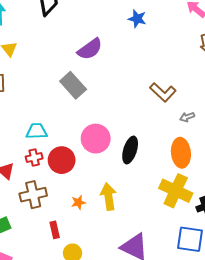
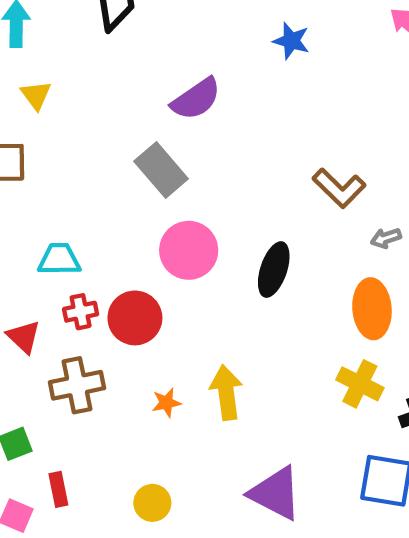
cyan trapezoid: (37, 131) -> (59, 259), moved
pink circle: (96, 139) -> (189, 250), moved
black ellipse: (130, 150) -> (274, 270), moved
yellow cross: (176, 191) -> (360, 384), size x0.7
red rectangle: (55, 230) -> (58, 489), moved

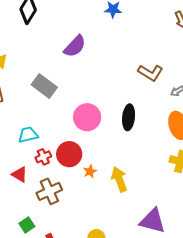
gray rectangle: (161, 170) -> (44, 86), moved
orange star: (166, 403) -> (90, 171), moved

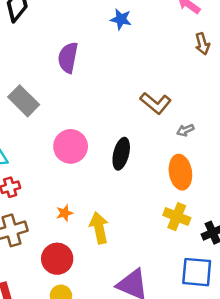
purple semicircle: (75, 46) -> (68, 58), turned 140
red circle: (69, 154) -> (57, 259), moved

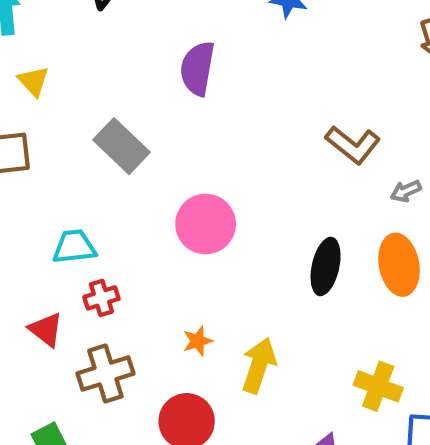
black ellipse: (121, 154) -> (326, 266), moved
yellow cross: (177, 217) -> (378, 386), moved
yellow arrow: (99, 228) -> (259, 365), turned 32

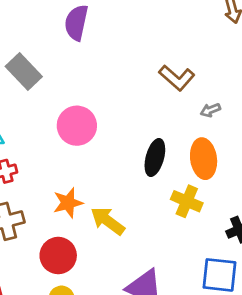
orange star: (198, 341) -> (68, 203), size x1.5
yellow arrow: (259, 365) -> (108, 221), turned -75
yellow cross: (378, 386) -> (187, 201), moved

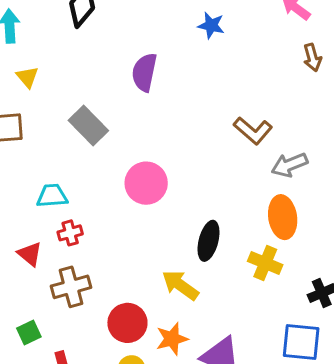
gray arrow: (210, 110) -> (289, 165), size x1.6
black ellipse: (155, 158) -> (209, 241), moved
orange star: (68, 203) -> (172, 339), moved

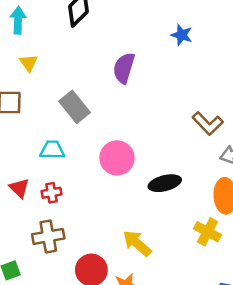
cyan trapezoid: (52, 196) -> (52, 150), moved
black ellipse: (209, 241) -> (165, 183), moved, turned 56
red triangle: (30, 254) -> (19, 188), moved

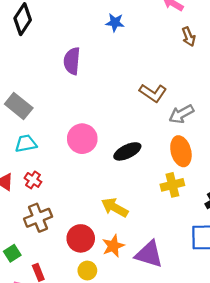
gray rectangle: (74, 107) -> (19, 106), moved
red cross: (52, 193) -> (33, 180), turned -35
yellow cross: (208, 232) -> (172, 185), turned -30

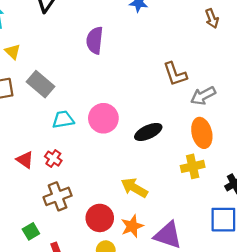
brown L-shape: (153, 93) -> (175, 74), turned 36
cyan trapezoid: (26, 143) -> (63, 119), moved

